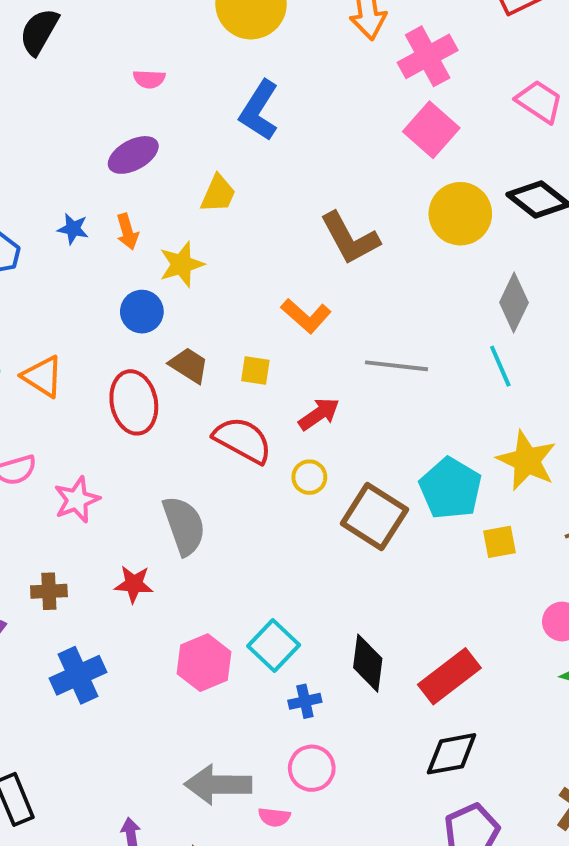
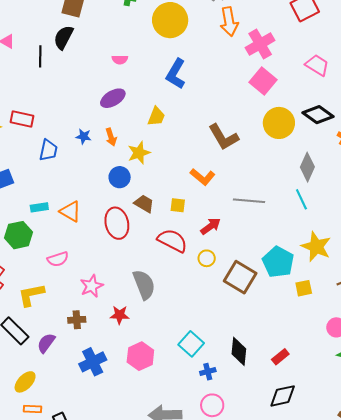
pink star: (77, 500) -> (92, 286), moved
pink hexagon: (204, 663) -> (140, 356), moved
red rectangle: (449, 676) -> (280, 357), size x0.6

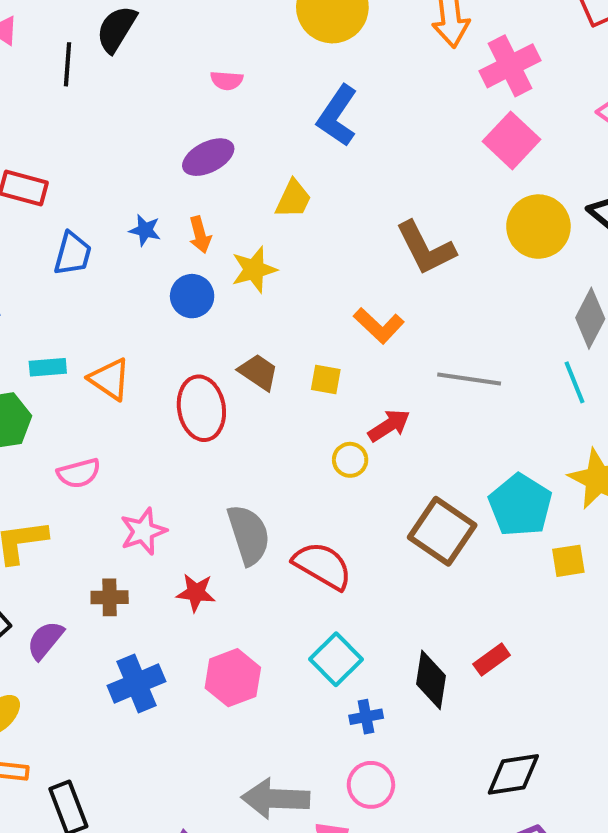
blue circle: (120, 177) -> (192, 296), moved
red semicircle: (172, 241) -> (322, 566), moved
yellow circle: (207, 258) -> (350, 460), moved
red rectangle: (280, 357) -> (492, 660), moved

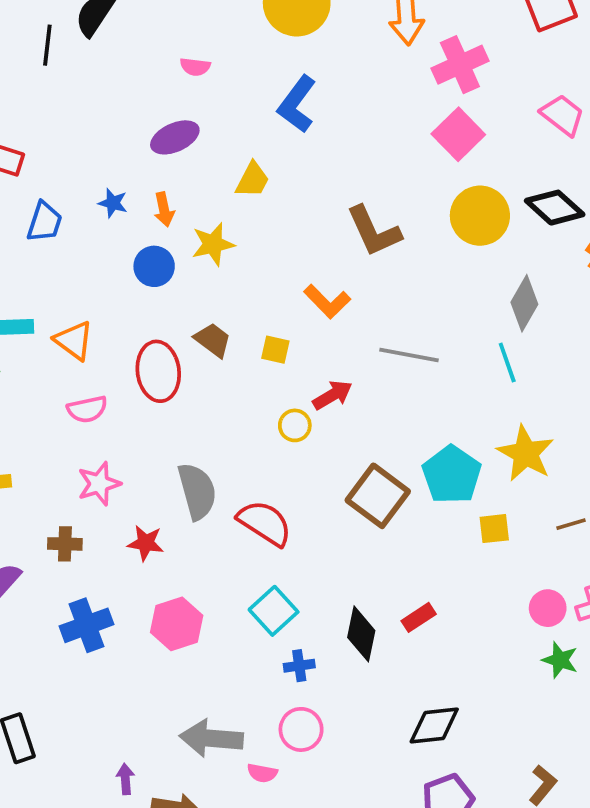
pink semicircle: (79, 473) -> (87, 409), moved

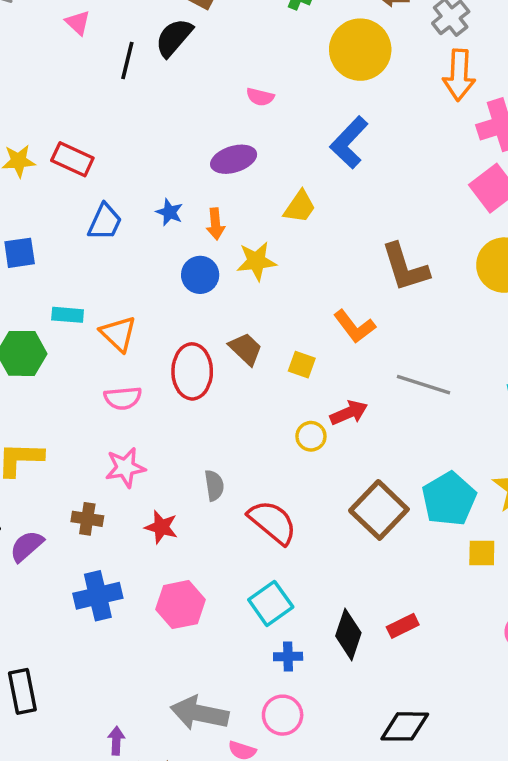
gray semicircle: (197, 491) -> (214, 485), size x0.6

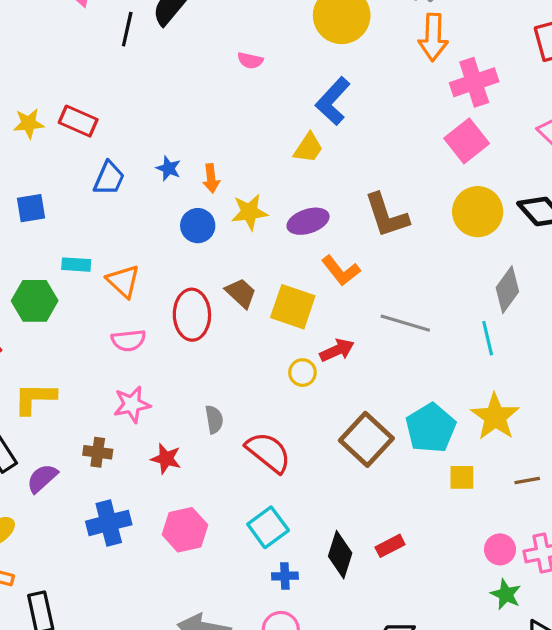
purple ellipse: (234, 159) -> (308, 221), moved
yellow trapezoid: (300, 207) -> (308, 148), moved
yellow square: (302, 365) -> (293, 307), size x1.8

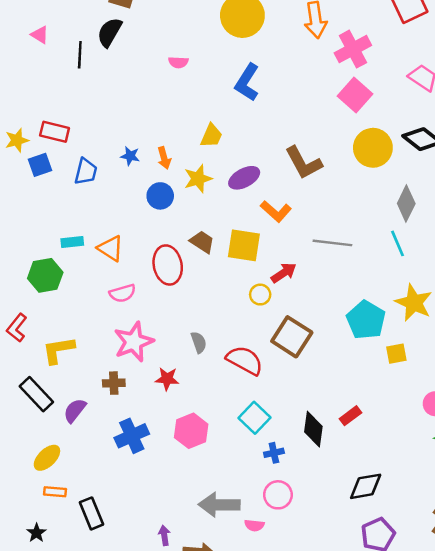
yellow trapezoid: (308, 148) -> (211, 136), moved
blue square: (31, 208) -> (40, 165), moved
pink star: (132, 404) -> (134, 342), size x1.4
brown square: (366, 439) -> (292, 337), moved

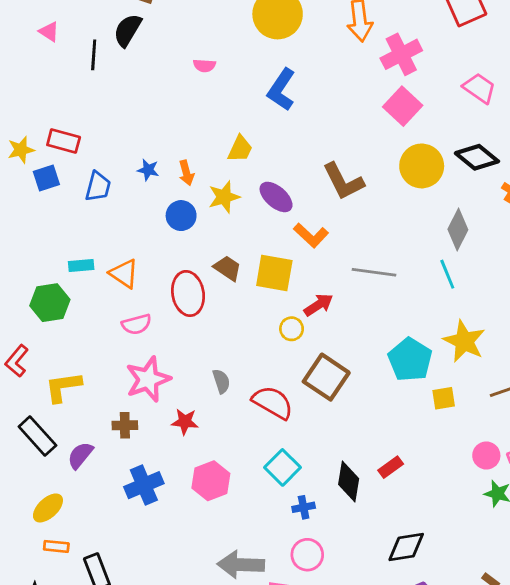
purple ellipse: (244, 178) -> (276, 197), turned 68

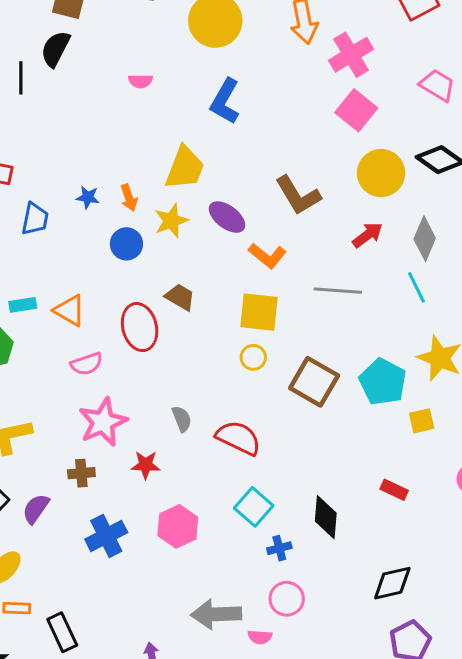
yellow trapezoid: (240, 149) -> (185, 168), size x1.5
yellow square: (274, 273) -> (259, 312), moved
red arrow: (318, 305) -> (368, 235), moved
brown square: (326, 377) -> (314, 382), moved
red rectangle: (391, 467) -> (394, 490), moved, turned 65

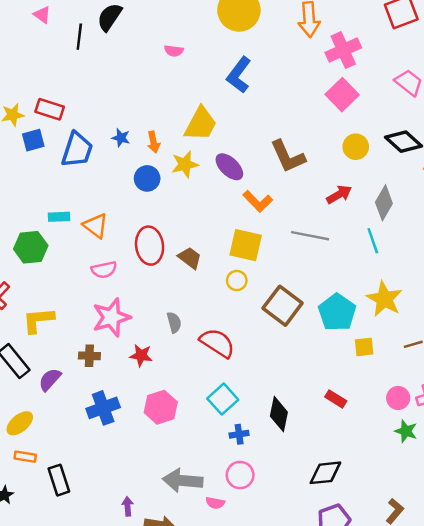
yellow circle: (381, 173) -> (356, 147), size x0.7
blue trapezoid: (35, 219) -> (77, 150), size x1.4
brown trapezoid: (180, 297) -> (190, 258), moved

